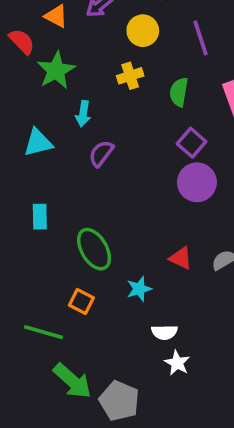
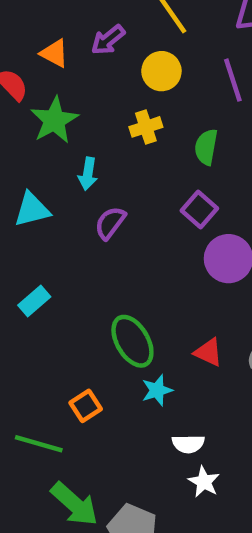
purple square: (192, 143) -> (199, 210), moved
cyan rectangle: (40, 217) -> (34, 301), turned 50
green ellipse: (94, 249) -> (132, 341), moved
orange square: (81, 301) -> (86, 406), turned 30

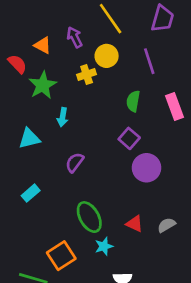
purple arrow: (108, 40) -> (75, 37), turned 102
yellow cross: (146, 127) -> (87, 75), moved
purple semicircle: (110, 223) -> (75, 162), moved
orange square: (86, 406) -> (61, 256), size x1.5

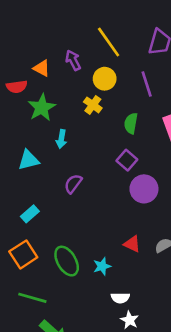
red semicircle: (17, 64) -> (17, 87), turned 126
yellow cross: (87, 75) -> (93, 105), moved, turned -36
green ellipse: (89, 217) -> (67, 261), moved
orange square: (61, 256) -> (23, 254), moved

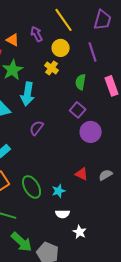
cyan arrow: (61, 139) -> (28, 94), size x1.6
white semicircle: (120, 298) -> (63, 214), moved

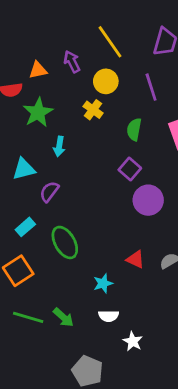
orange triangle: (13, 40) -> (38, 70), turned -40
cyan arrow: (28, 94) -> (59, 146), size x0.6
purple semicircle: (37, 128) -> (49, 192), moved
green ellipse: (32, 187) -> (65, 242), moved
green arrow: (22, 242) -> (63, 317), moved, size x0.7

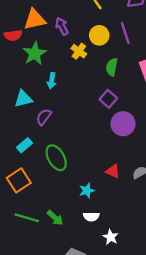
purple arrow: (72, 62) -> (62, 26), moved
orange triangle: (38, 70) -> (35, 19), size x1.5
yellow circle: (106, 81) -> (99, 35), moved

